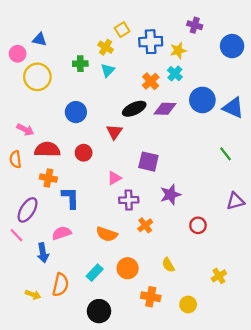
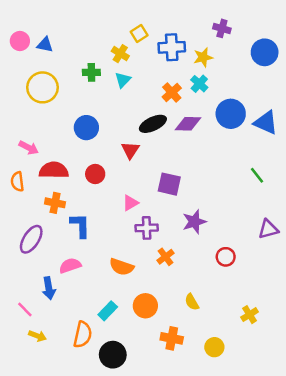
pink circle: (18, 54) -> (20, 41), moved
pink line: (16, 235) -> (25, 310), moved
orange semicircle: (60, 285) -> (83, 335), moved

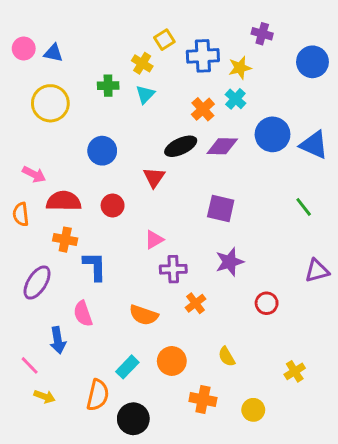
purple square: (169, 184) -> (221, 208), moved
pink semicircle: (70, 266) -> (83, 314), turned -90

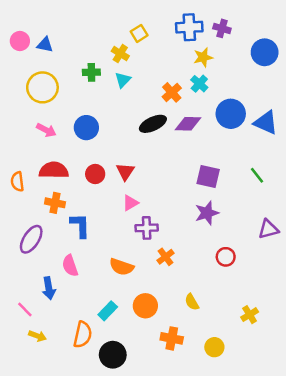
blue cross: (203, 56) -> (189, 27), moved
pink arrow: (34, 174) -> (46, 130), moved
red triangle: (154, 177) -> (125, 171), moved
purple square: (221, 208) -> (208, 177), moved
purple star: (230, 262) -> (207, 213), moved

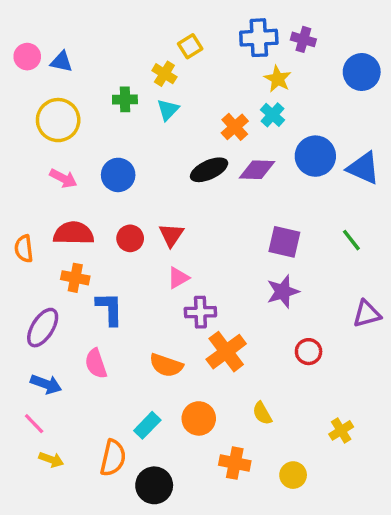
yellow star: (203, 57) -> (278, 79), turned -30
orange cross: (165, 257) -> (226, 352), size x1.6
blue arrow: (49, 288) -> (46, 384), moved, turned -60

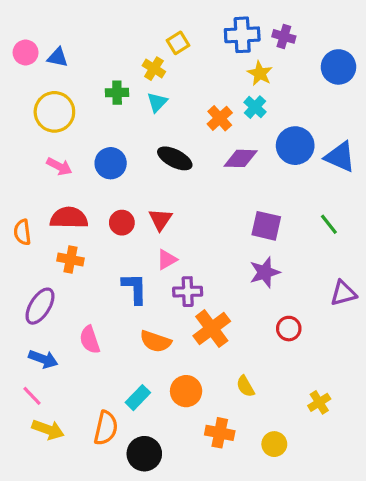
black ellipse: (209, 170) -> (175, 158), moved, turned 52
blue L-shape: (110, 309) -> (135, 288), moved
yellow arrow: (51, 460) -> (48, 430), size x1.4

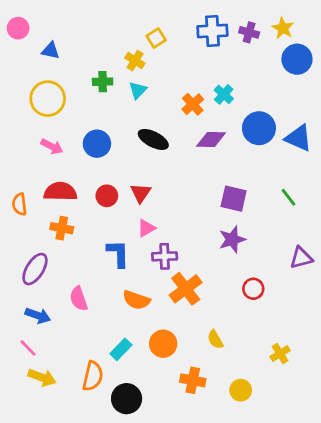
pink circle: (26, 52) -> (18, 28), moved
yellow star: (260, 73) -> (283, 28), moved

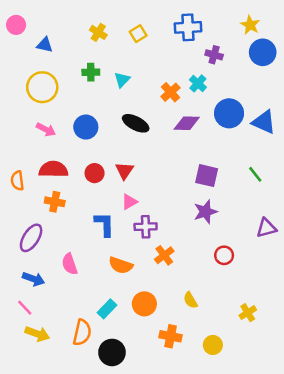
purple cross: (249, 32) -> (214, 55), moved
yellow cross: (135, 61) -> (98, 32), moved
orange cross: (186, 289) -> (164, 255), size x0.7

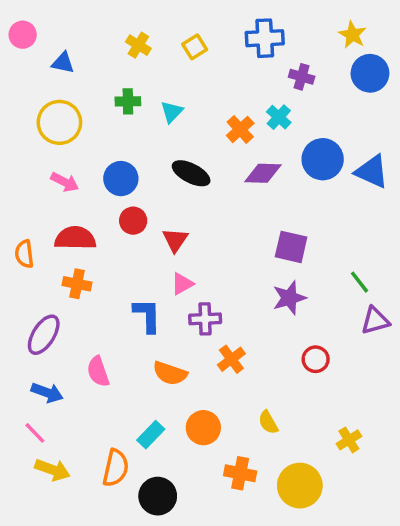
red circle: (95, 173) -> (133, 221), moved
green line: (255, 174) -> (359, 282), moved
yellow circle: (213, 345) -> (300, 486), size x1.6

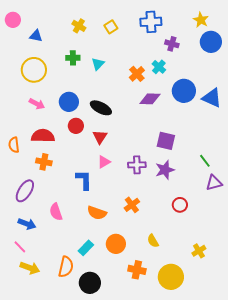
black ellipse: (191, 173) -> (101, 108), moved
purple cross: (205, 319) -> (137, 165), moved

